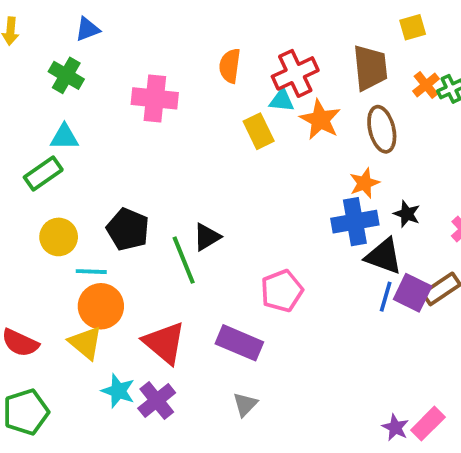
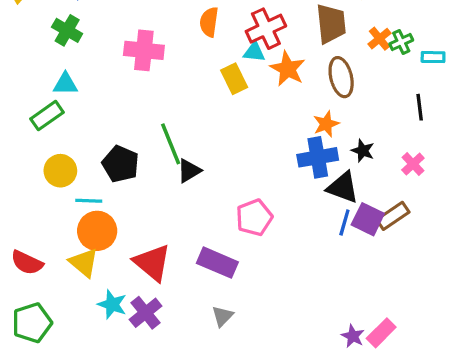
green line: (184, 260) -> (171, 144), moved

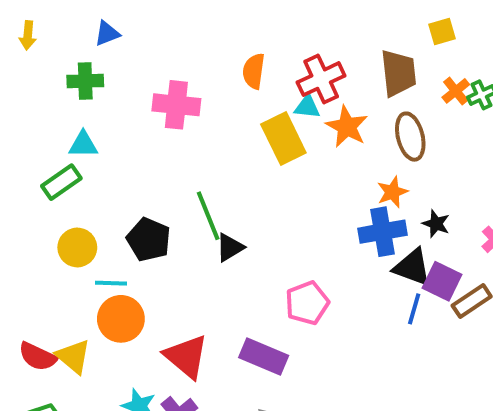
green cross: (67, 30) -> (85, 81), turned -32
yellow rectangle: (234, 79) -> (283, 138), size x1.4
purple square: (368, 219) -> (442, 281), moved
yellow triangle: (84, 263) -> (73, 357), moved

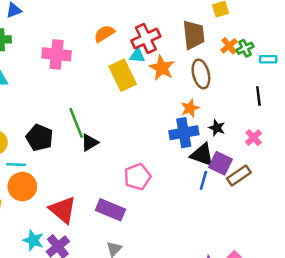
orange semicircle: (254, 71) -> (104, 34), turned 50

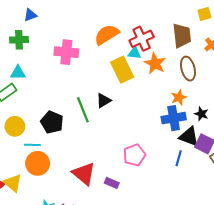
orange semicircle: (104, 34) -> (107, 35), size x1.4
black triangle: (90, 142) -> (103, 101), moved
blue line: (203, 180) -> (179, 158), moved
red triangle: (63, 210) -> (84, 174), moved
purple rectangle: (110, 210) -> (112, 183), size x0.6

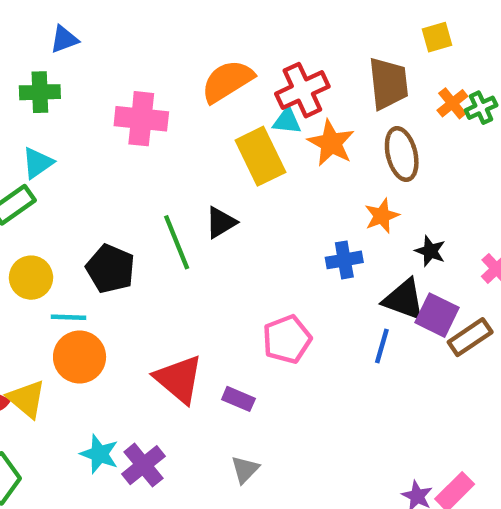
cyan triangle: (18, 73) -> (38, 163), turned -35
blue cross: (174, 118) -> (344, 260), moved, size x0.7

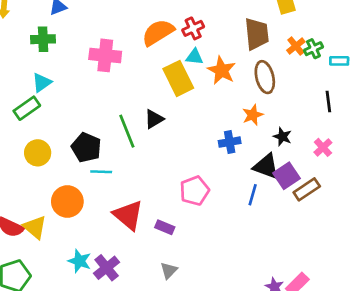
red cross: (302, 90) -> (193, 28), moved, size x0.7
purple square: (437, 315) -> (286, 176), turned 30
cyan line: (69, 317) -> (101, 172), moved

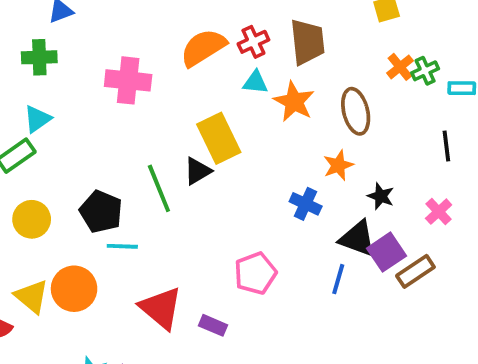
brown trapezoid: (257, 34) -> (307, 42), moved
yellow rectangle: (178, 78) -> (219, 138), moved
blue cross: (230, 142) -> (306, 204), turned 35
yellow triangle: (35, 227) -> (32, 296), moved

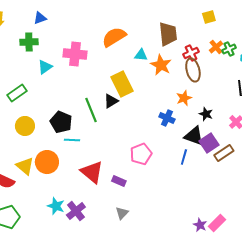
red cross: (253, 42) -> (191, 53), moved
cyan triangle: (37, 119) -> (45, 67), moved

